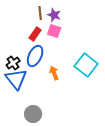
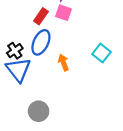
cyan square: (86, 65) -> (101, 53), size x0.7

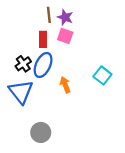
red rectangle: (41, 16) -> (43, 39), turned -35
black cross: (15, 51) -> (23, 64), moved

